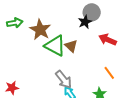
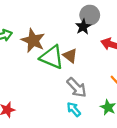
gray arrow: (64, 80) -> (77, 88), moved

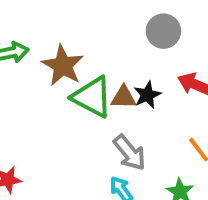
black star: (83, 27) -> (147, 95), moved
brown triangle: (70, 56) -> (124, 97), turned -42

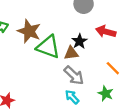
brown triangle: (124, 97) -> (71, 53), moved

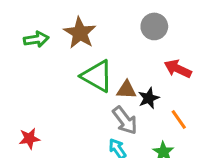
brown star: (29, 31) -> (80, 33), moved
black star: (79, 41) -> (149, 98), moved

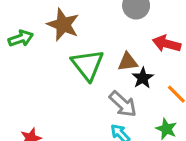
green triangle: (97, 76) -> (88, 65), turned 32
brown triangle: (126, 90) -> (128, 62), moved

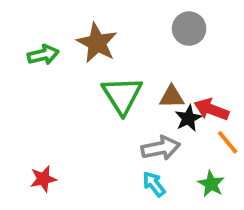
red arrow: (167, 44) -> (211, 109), moved
gray arrow: (123, 104) -> (161, 148), turned -60

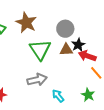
gray circle: (189, 29) -> (65, 29), moved
black star: (188, 118) -> (78, 45), moved
gray arrow: (161, 148) -> (37, 80), moved

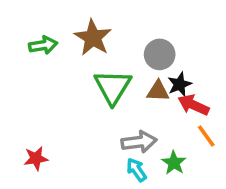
gray arrow: (37, 80) -> (139, 142), moved
green star: (88, 95) -> (174, 163), moved

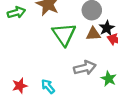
cyan arrow: (136, 170) -> (48, 86), moved

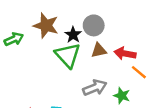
black star: (107, 28) -> (73, 35), moved

